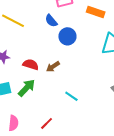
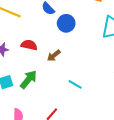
red semicircle: (31, 64) -> (29, 45), moved

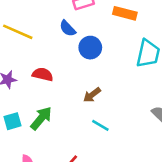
brown arrow: (54, 56) -> (92, 95), moved

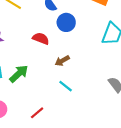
red semicircle: (43, 74) -> (41, 39), moved

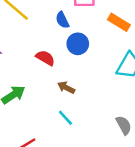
brown arrow: (62, 61) -> (66, 88), turned 48

